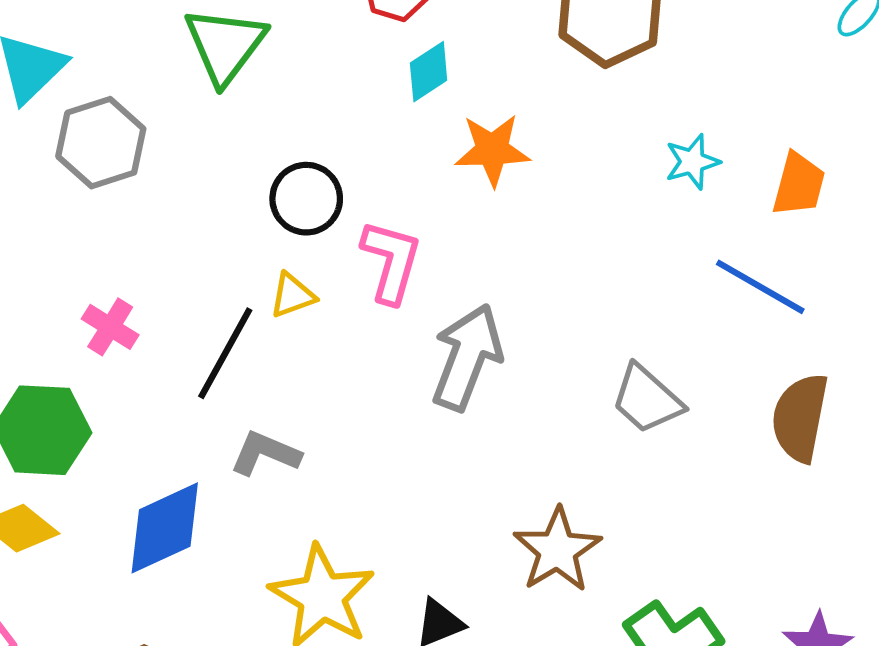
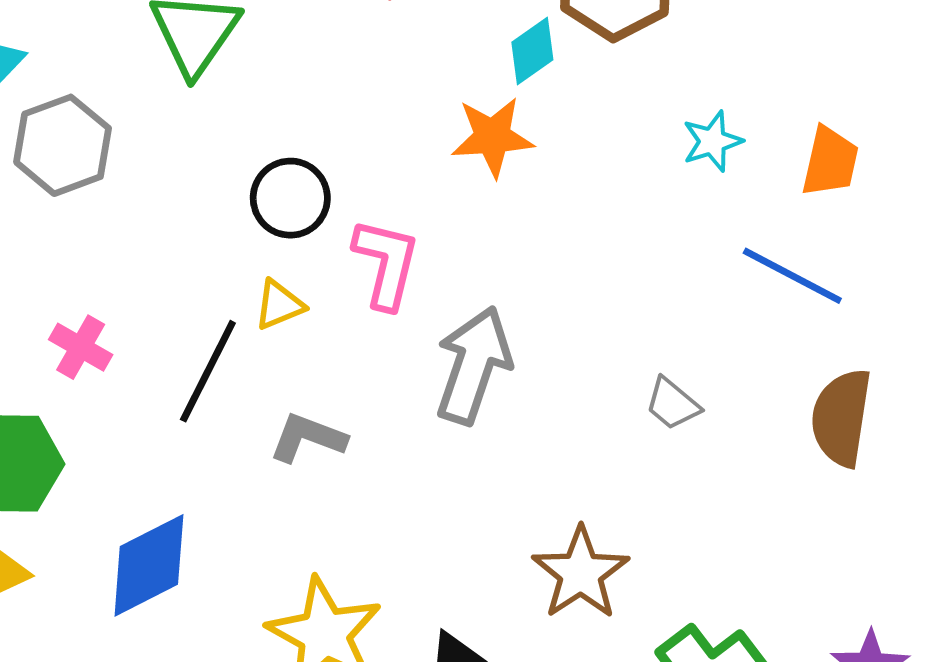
cyan diamond: (429, 72) -> (532, 51), moved
gray trapezoid: (647, 399) -> (673, 404), size x0.7
gray L-shape: (265, 453) -> (308, 438), moved

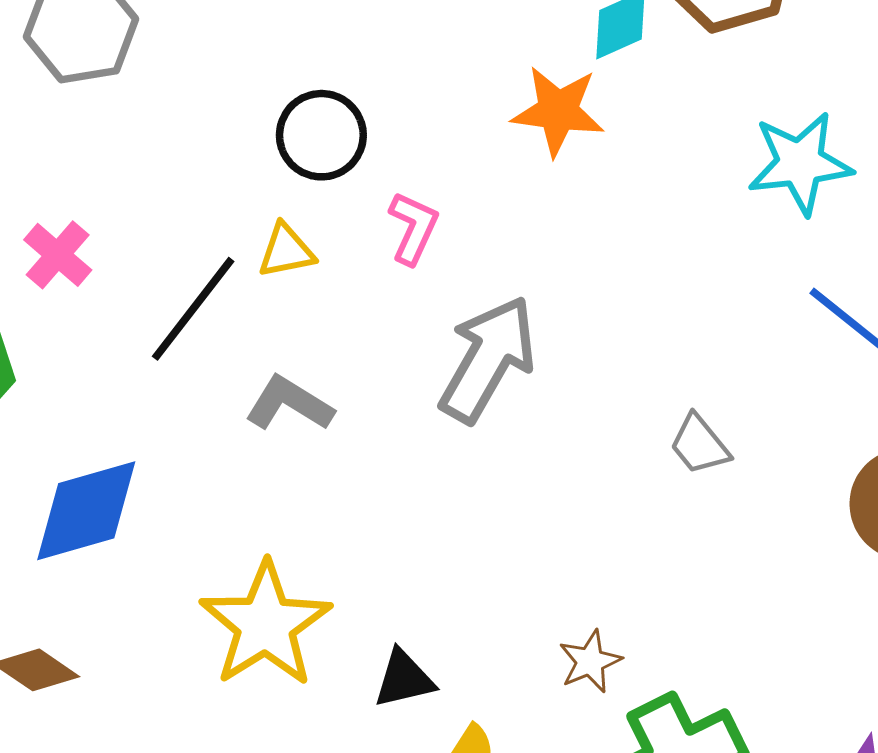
cyan star: (712, 141) -> (800, 163), size x1.5
pink L-shape: (386, 263) -> (413, 228), size x0.7
brown star: (581, 573) -> (590, 661), moved, size x0.6

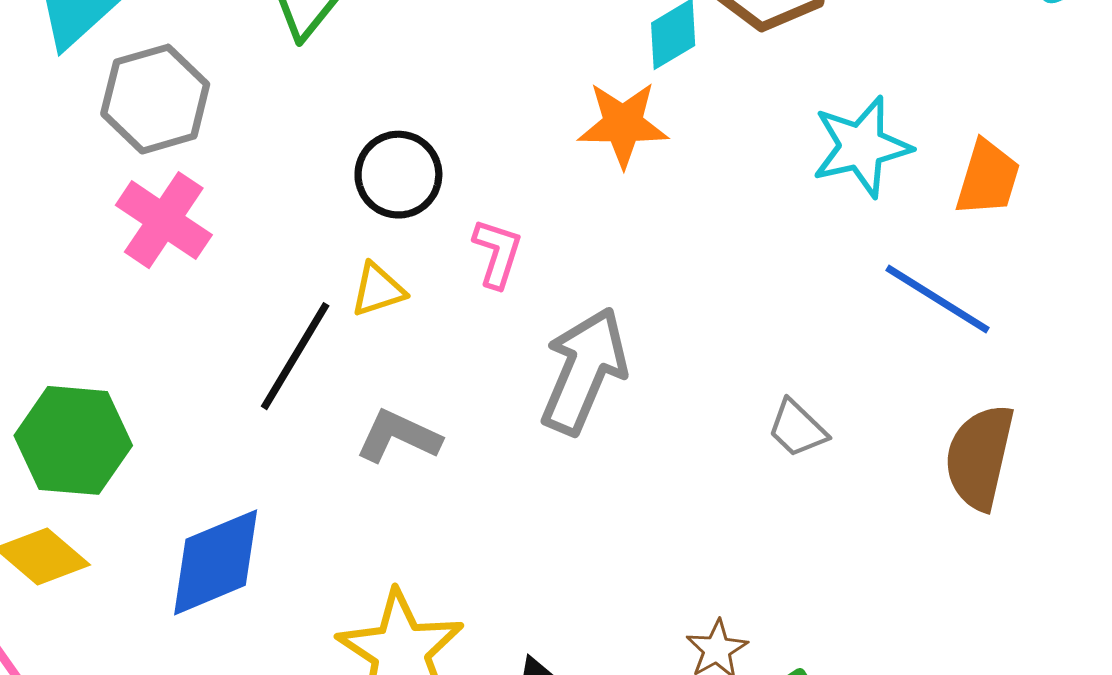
pink cross: (58, 255) -> (164, 220), moved, size x1.4

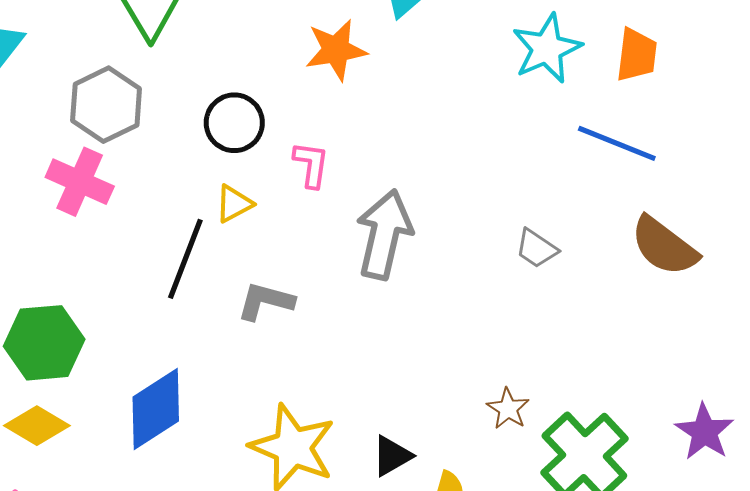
gray hexagon: (155, 99) -> (106, 105), moved
orange star: (623, 124) -> (336, 50), moved
brown semicircle: (980, 457) -> (664, 246), turned -56

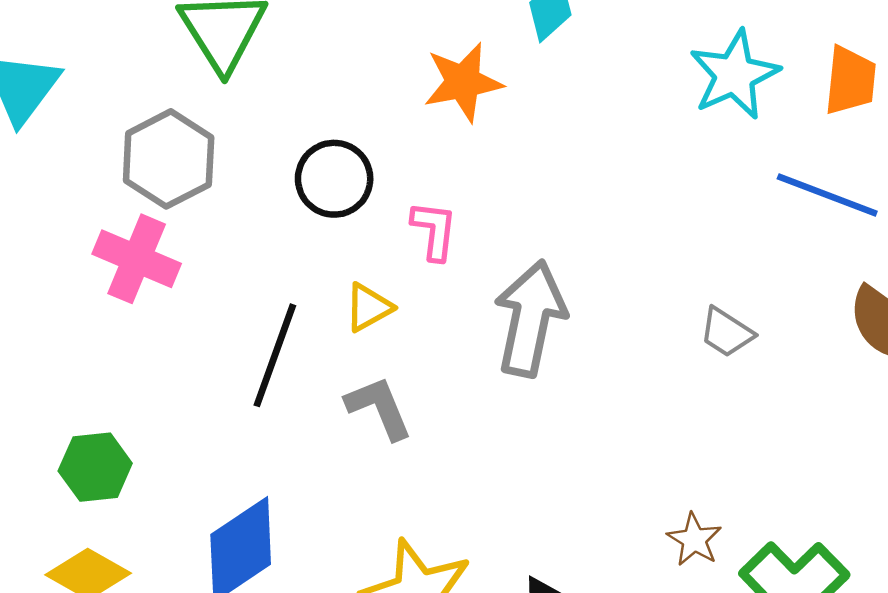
yellow triangle: (234, 204) -> (368, 307), moved
gray L-shape: (265, 301) -> (379, 408), turned 54
green hexagon: (44, 343) -> (95, 467), size x0.7

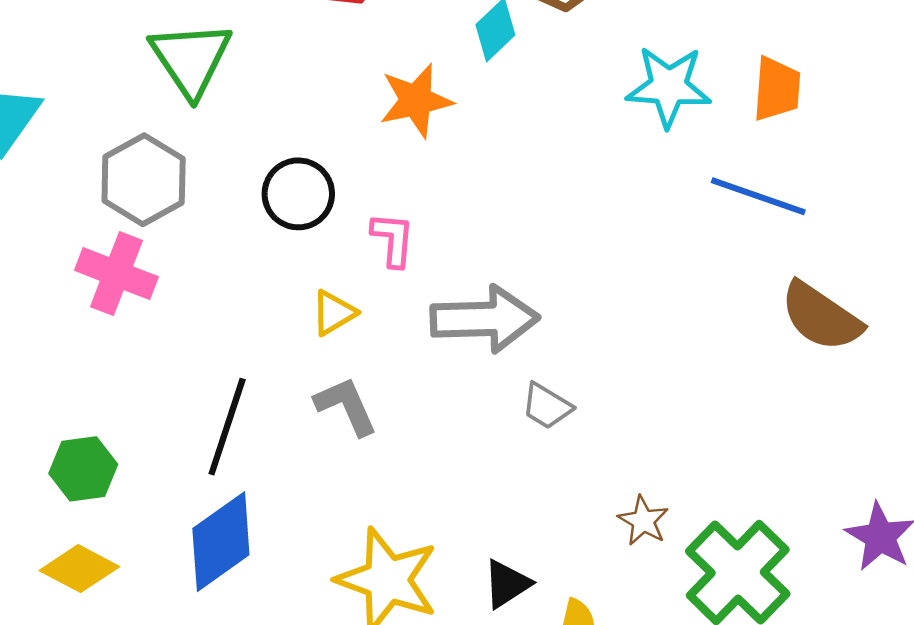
cyan star: (734, 75) -> (669, 87), turned 30
gray arrow: (530, 318) -> (485, 319), turned 78
gray trapezoid: (727, 332) -> (547, 406), moved
black line: (275, 355) -> (227, 427), moved

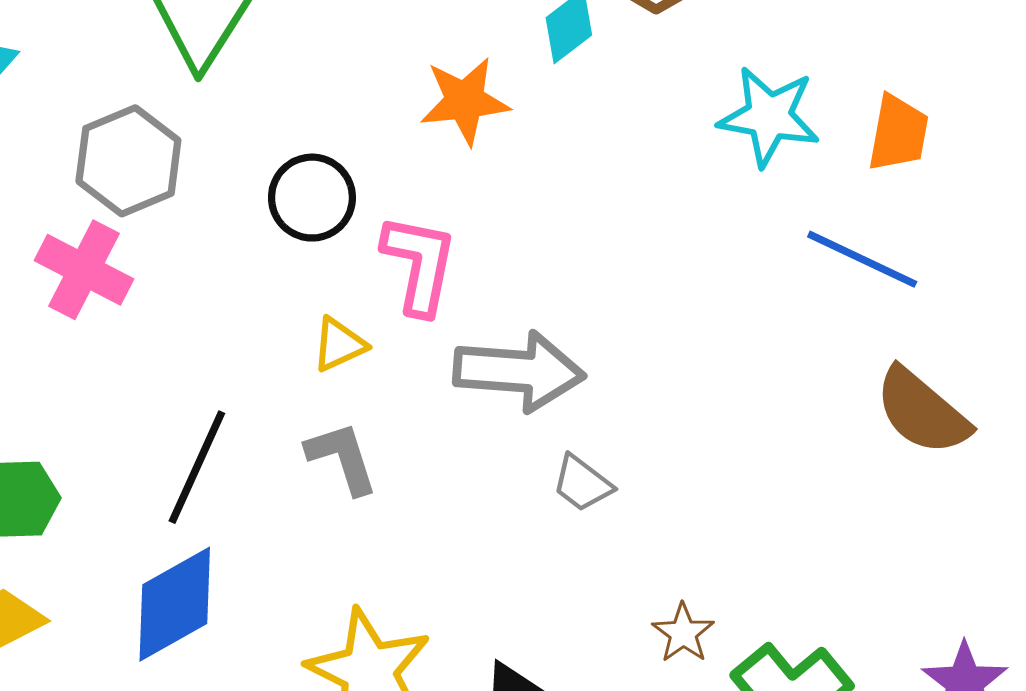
pink L-shape: (393, 239) -> (419, 264), size x1.5

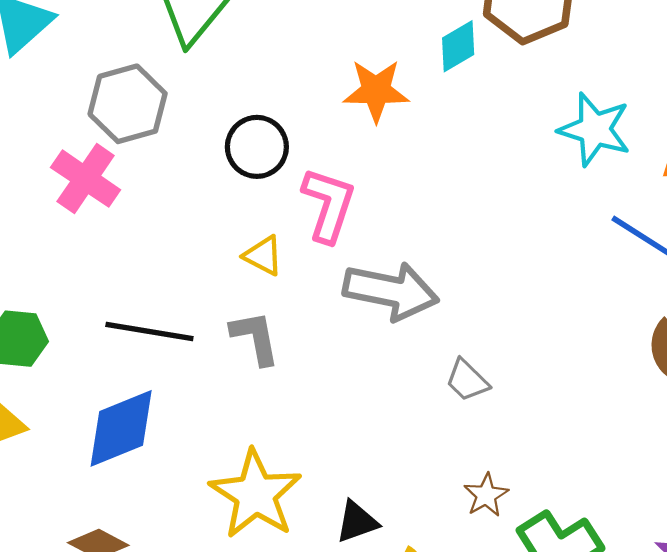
yellow triangle: (339, 345) -> (263, 256), turned 45
black line: (197, 467) -> (149, 331), turned 68
gray trapezoid: (582, 483) -> (467, 380), moved

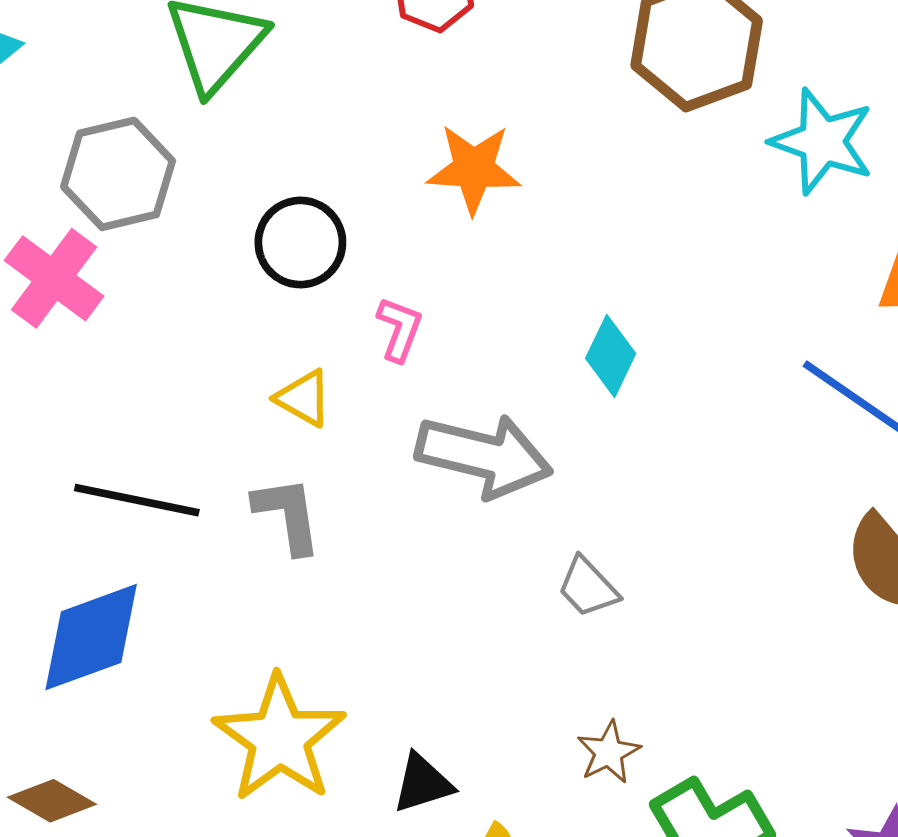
cyan diamond: (458, 46) -> (611, 356), moved, turned -36
cyan star: (595, 129) -> (822, 141), moved
pink L-shape: (329, 205) -> (400, 329), size x0.6

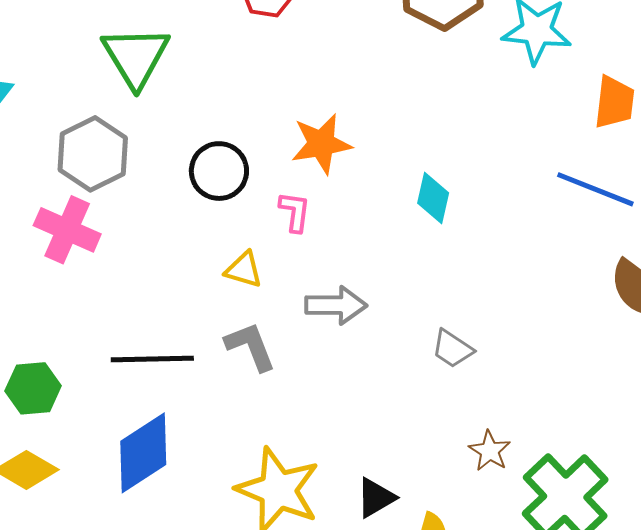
orange star: (474, 169) -> (321, 144), moved
gray arrow: (484, 456) -> (336, 305), moved, size x0.7

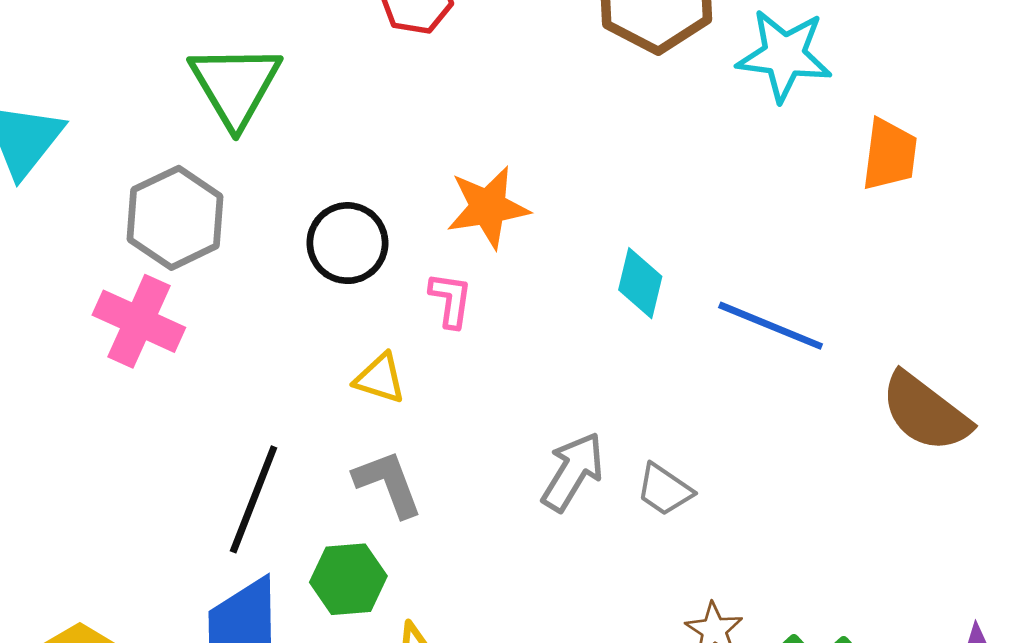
blue line: (595, 189) -> (771, 326), moved
gray arrow: (336, 305) -> (573, 472), moved, turned -60
black line: (152, 359) -> (254, 499), turned -68
green hexagon: (33, 388) -> (348, 579), moved

